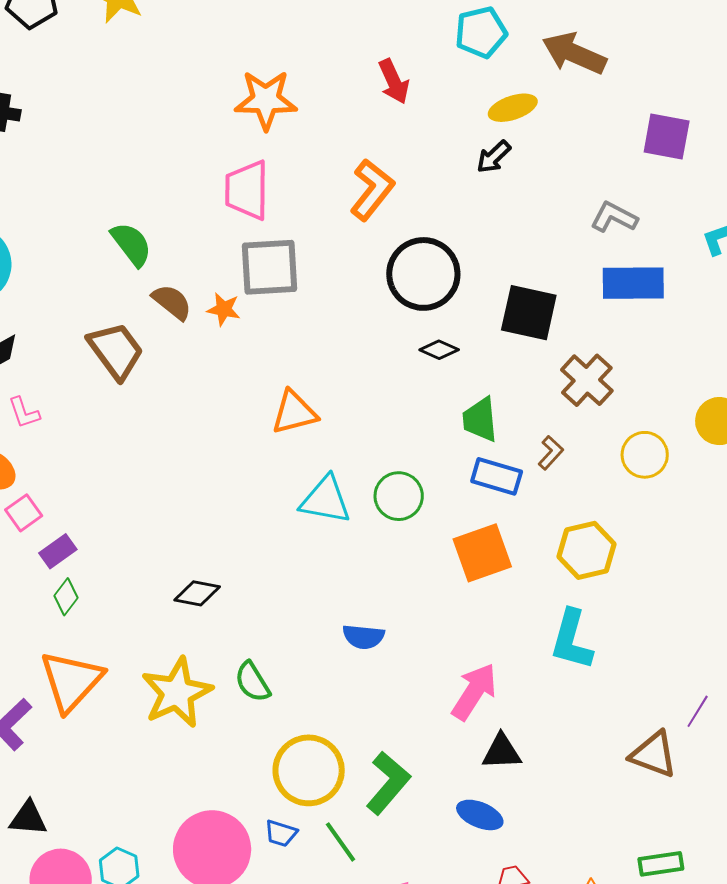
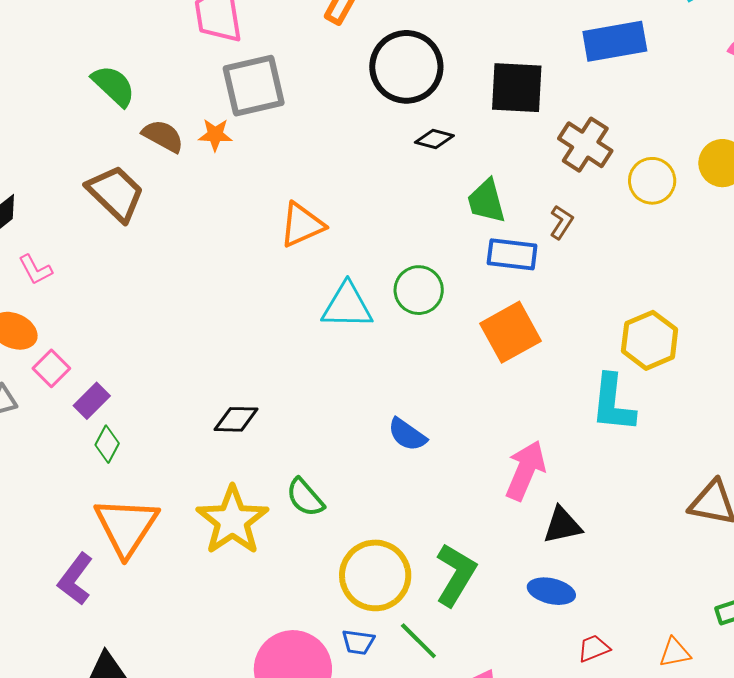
yellow circle: (645, 455) -> (652, 181), moved
yellow hexagon: (586, 550) -> (650, 340), moved
blue semicircle: (363, 637) -> (407, 435), turned 39

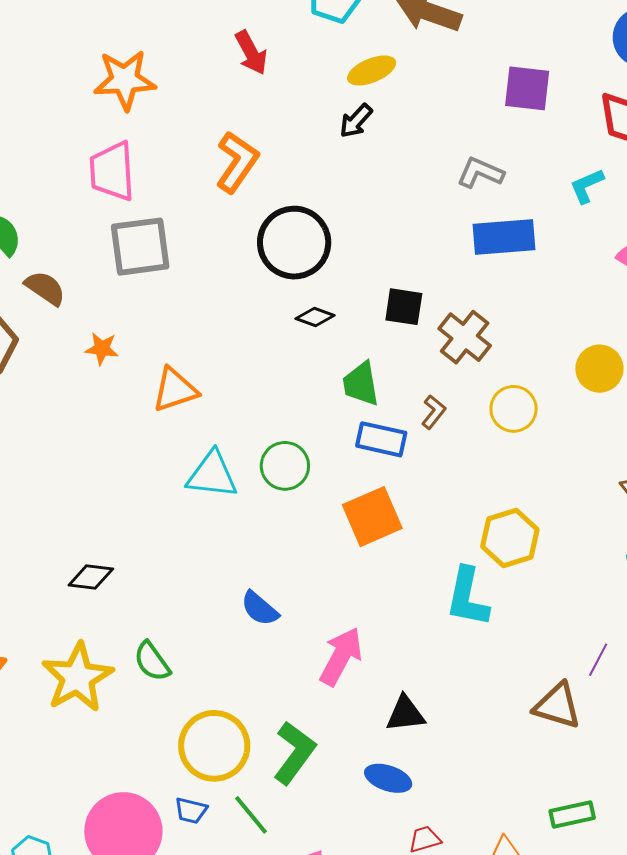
black square: (517, 88) -> (404, 307), moved, size x0.7
orange star: (215, 135) -> (102, 349), moved
yellow circle: (652, 181) -> (514, 409), moved
pink arrow: (525, 470) -> (341, 656), moved

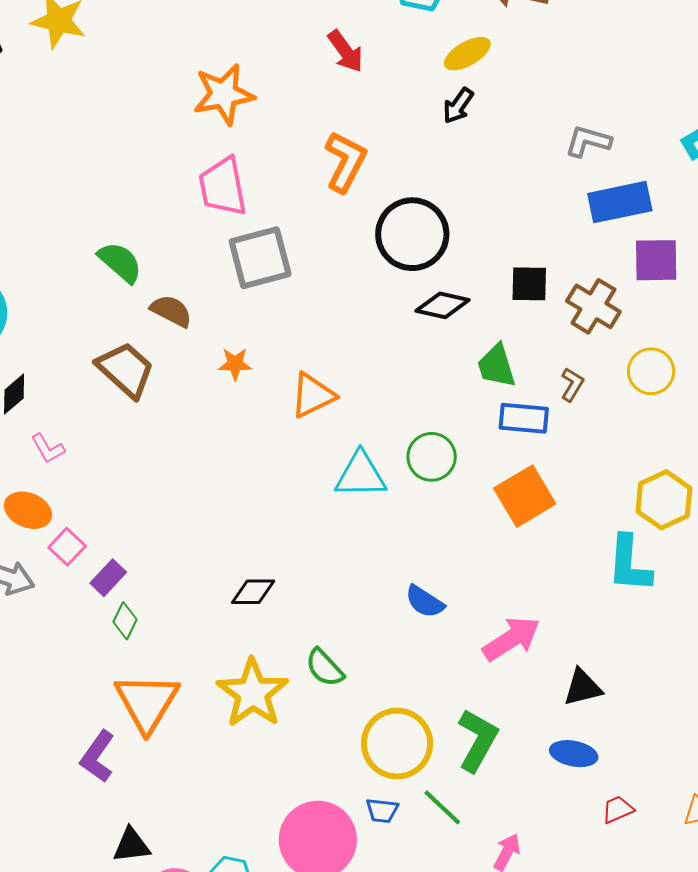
purple square: (527, 88) -> (656, 260), moved
black diamond: (315, 317) -> (443, 305), size x1.4
pink arrow: (341, 656) -> (511, 639), turned 36

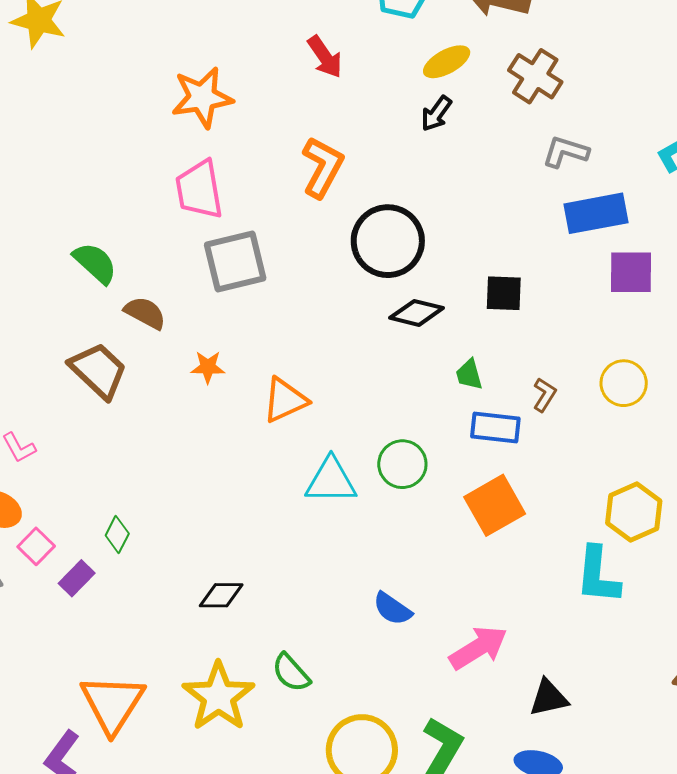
brown cross: (593, 306) -> (535, 76), moved
green trapezoid: (496, 366) -> (469, 375), size x0.7
green diamond: (125, 621) -> (117, 534), moved

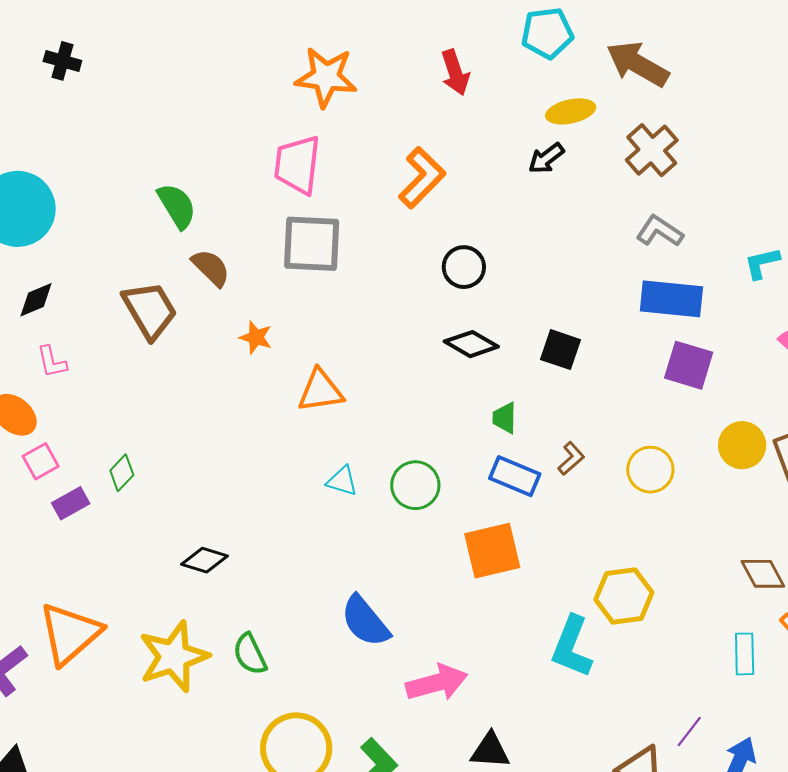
black circle: (388, 241) -> (464, 267), size x0.6
cyan triangle: (331, 481) -> (342, 481), size x0.6
blue semicircle: (392, 609) -> (365, 621), size x1.4

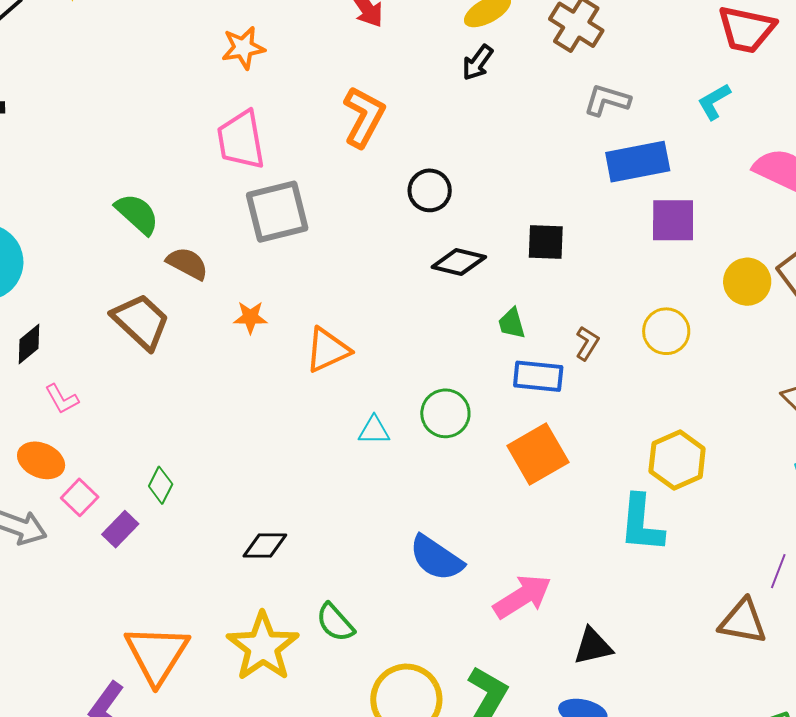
orange star: (326, 77) -> (243, 48), size x0.7

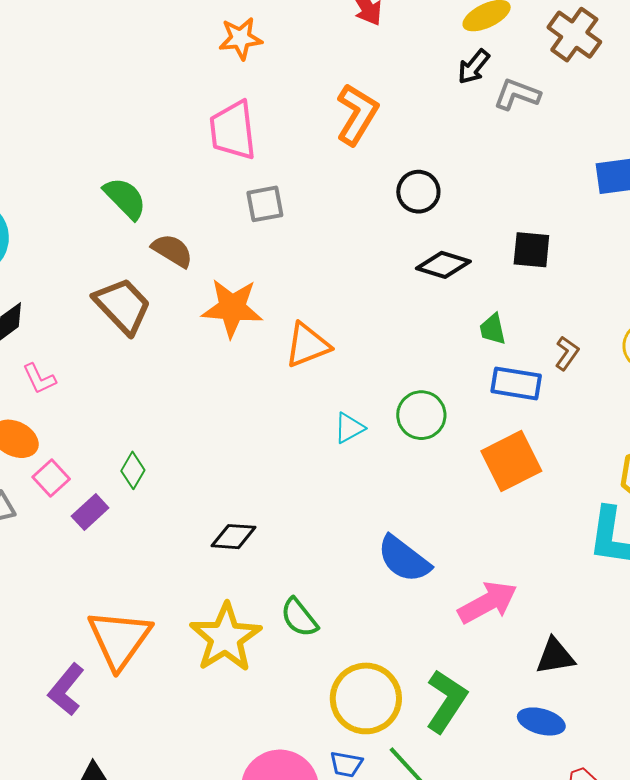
gray L-shape: (607, 100) -> (517, 94), moved
gray square: (277, 212) -> (265, 204), size x0.6
orange star: (250, 317) -> (232, 308), size x1.8
cyan triangle: (374, 430) -> (349, 428), turned -32

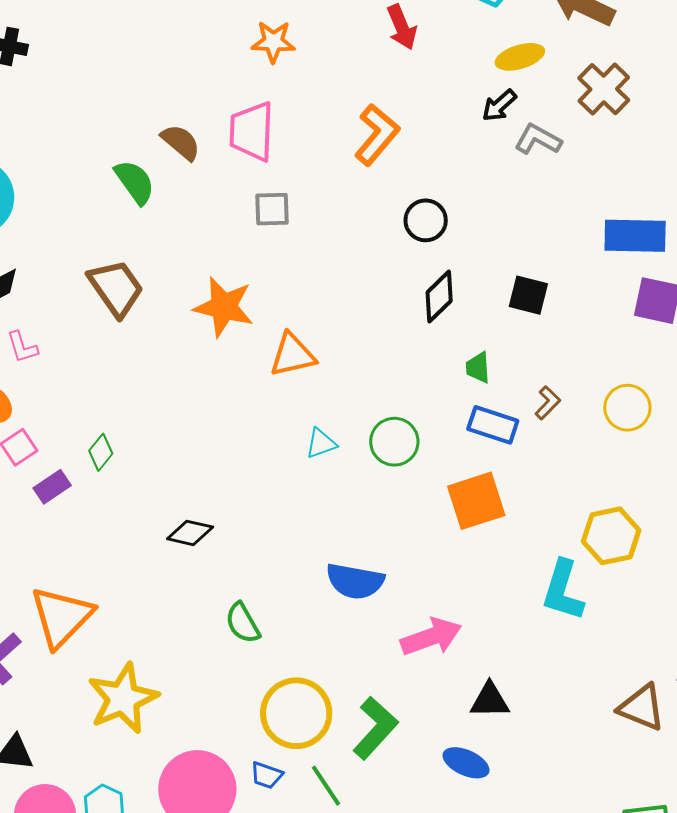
brown semicircle: (172, 251) -> (181, 142), moved
black diamond: (443, 265) -> (439, 297), turned -70
blue semicircle: (404, 559) -> (355, 581), turned -36
yellow star: (226, 638) -> (123, 698), moved

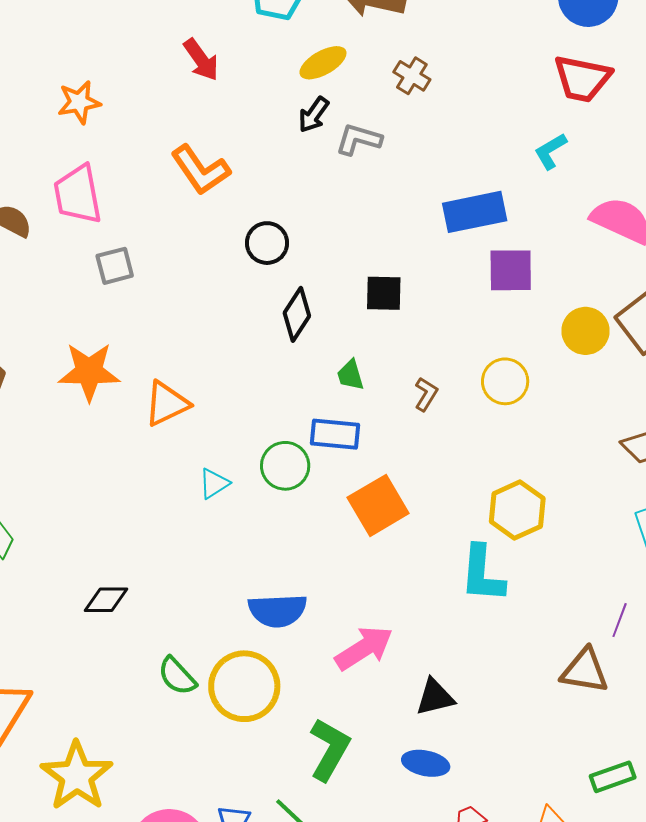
brown cross: (604, 89) -> (412, 76), size x0.7
orange L-shape: (377, 135) -> (200, 170), turned 118
blue rectangle: (493, 425) -> (335, 434), moved
yellow circle: (296, 713) -> (244, 686), moved

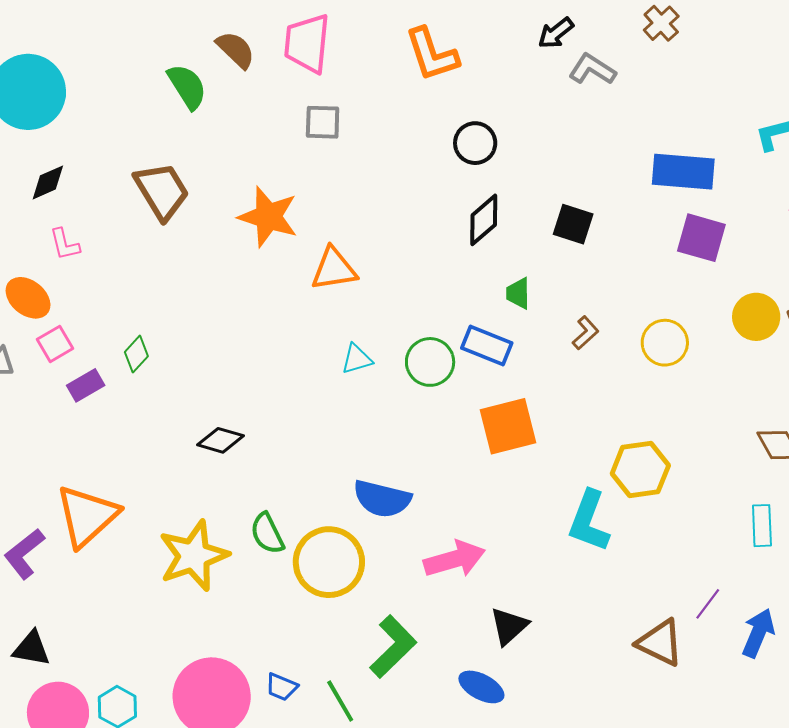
black triangle: (435, 697) -> (509, 626), turned -45
yellow star: (77, 776) -> (194, 556), moved

